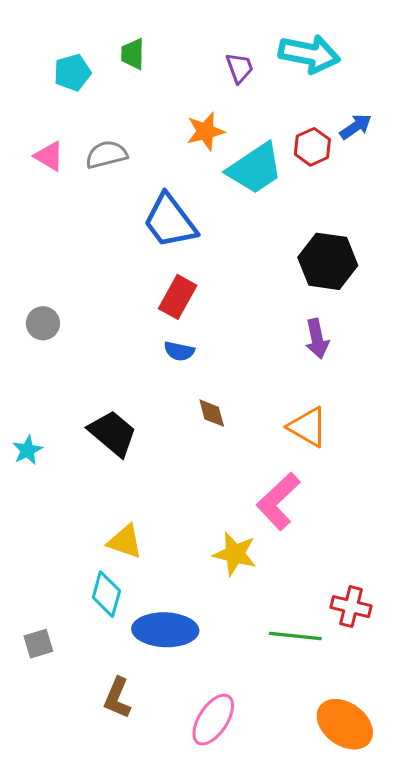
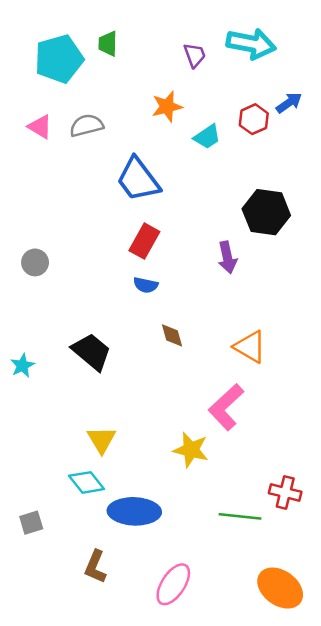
cyan pentagon: (72, 72) -> (59, 59), size x1.6
cyan trapezoid: (255, 168) -> (207, 137), size x0.6
purple arrow: (317, 339) -> (227, 257), moved
yellow triangle: (125, 542) -> (102, 440), turned 40
cyan diamond: (106, 594) -> (87, 482), turned -54

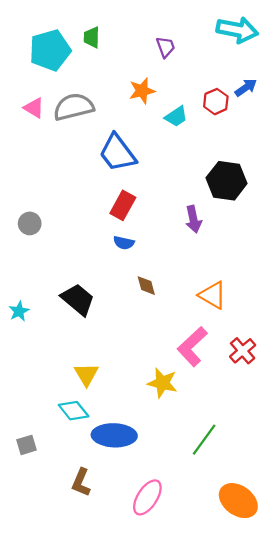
cyan arrow: (251, 44) -> (237, 30), moved
gray semicircle: (87, 125) -> (74, 107), size x1.4
red cross: (285, 493) -> (243, 351), moved, turned 35
green line: (240, 516) -> (204, 440), turned -60

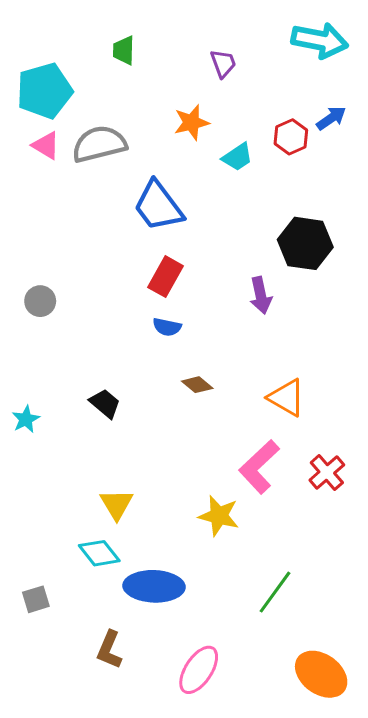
cyan pentagon: (50, 50) -> (45, 91), moved
brown diamond: (146, 286) -> (197, 385), turned -35
black trapezoid: (78, 299) -> (105, 403), size x0.7

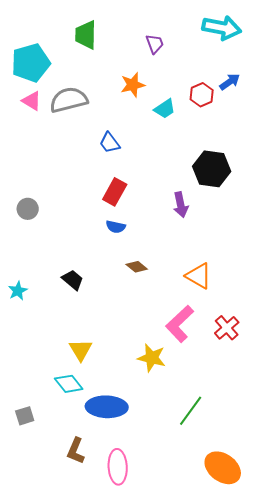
green trapezoid: (124, 50) -> (86, 35), size x1.4
blue trapezoid: (158, 206) -> (110, 143), size x0.6
pink ellipse: (199, 670) -> (118, 467), moved, turned -36

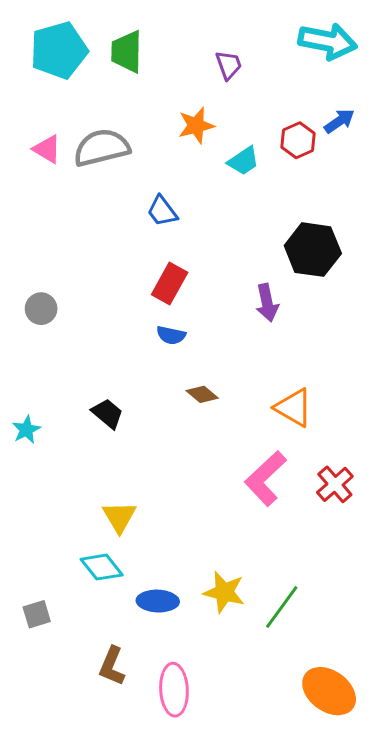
cyan pentagon: (31, 63) -> (59, 50), moved
yellow star: (152, 358) -> (224, 592), moved
blue ellipse: (107, 407) -> (158, 601), size x0.7

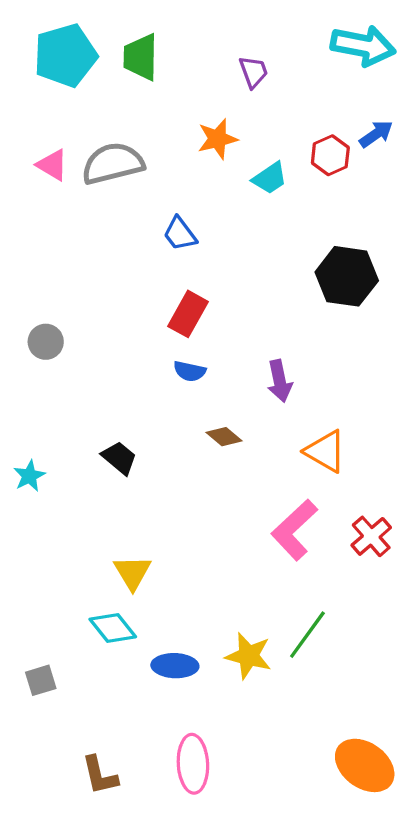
purple arrow: (267, 303) -> (280, 381), moved
green line: (282, 607) -> (307, 635), moved
brown L-shape: (112, 666) -> (100, 775), moved, turned -36

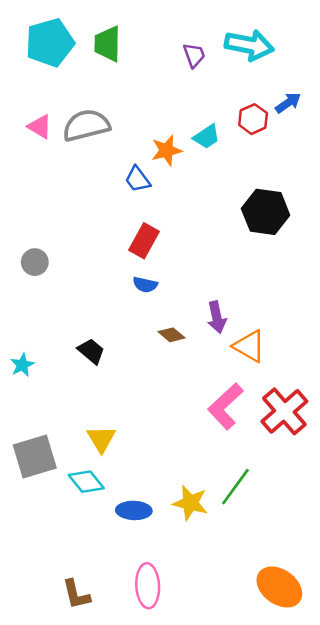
cyan arrow: (363, 46) -> (249, 45), moved
orange star: (217, 139) -> (166, 150), moved
purple arrow: (280, 381) -> (217, 317), moved
red cross: (371, 536) -> (284, 411), size x1.5
gray square: (41, 680) -> (35, 457), moved, size x1.8

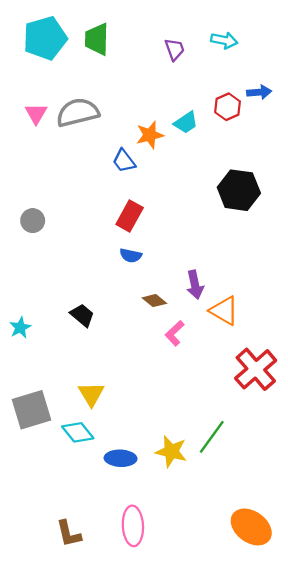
cyan arrow: (249, 45) -> (224, 40), size x0.6
blue arrow: (288, 103) -> (259, 92), turned 30
pink triangle: (40, 127) -> (36, 114), turned 30
gray circle: (35, 262) -> (33, 221), moved
pink L-shape: (225, 406) -> (175, 333), moved, size x0.6

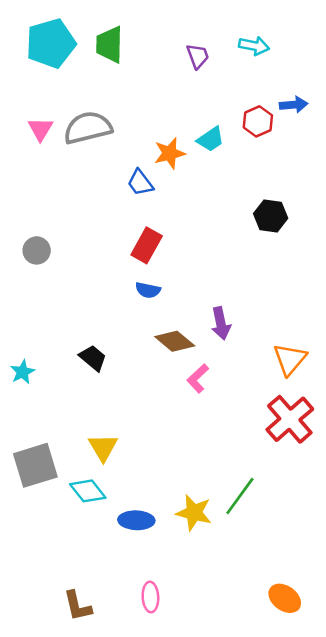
black hexagon: (239, 190) -> (271, 216), size x0.7
brown diamond: (154, 301) -> (175, 341), size x1.4
orange triangle: (224, 311) -> (290, 359), moved, turned 40
pink ellipse: (133, 526) -> (150, 597), size x0.7
orange ellipse: (251, 527) -> (285, 598), size x0.7

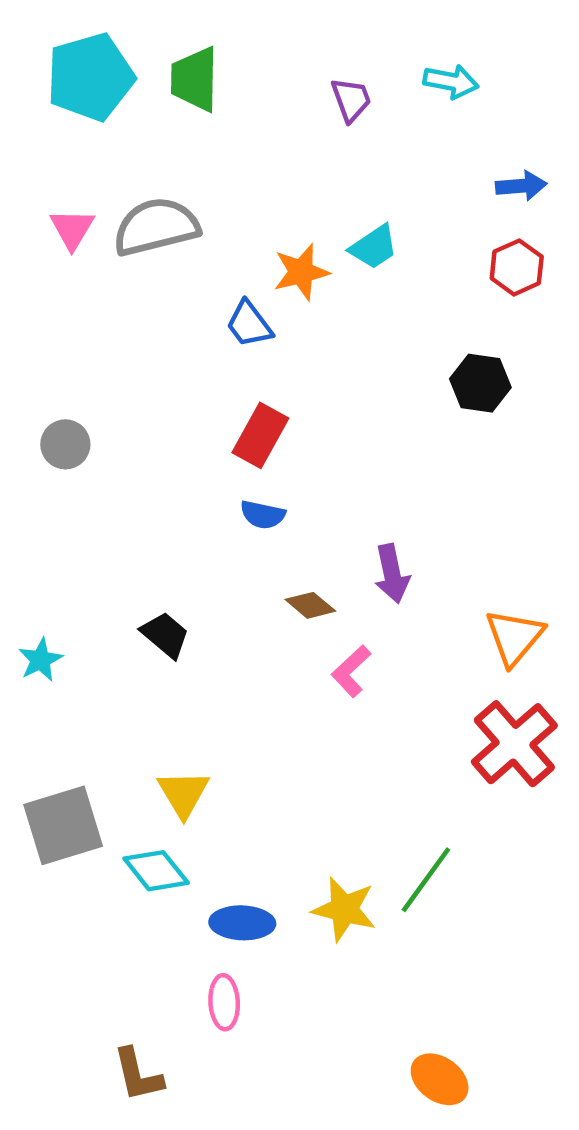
red hexagon: (258, 121) -> (517, 267), moved
brown diamond: (175, 341) -> (310, 605), size x0.7
pink ellipse: (150, 597) -> (224, 1002), moved
orange ellipse: (285, 598) -> (440, 1079), moved

